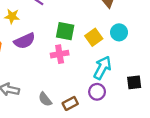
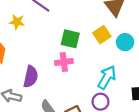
yellow square: (94, 37) -> (102, 35), moved
purple semicircle: (25, 41) -> (31, 77), moved, turned -55

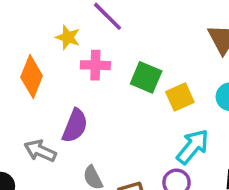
yellow square: (102, 35) -> (180, 97), moved
pink cross: (64, 62) -> (95, 65), moved

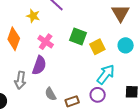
pink cross: (95, 65) -> (46, 42), moved, turned 35
gray arrow: (40, 151) -> (20, 80), turned -102

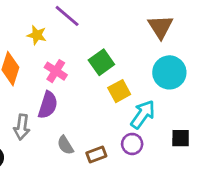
green square: (78, 37) -> (101, 62), turned 36
cyan circle: (126, 45) -> (169, 72), size x1.5
yellow square: (97, 47) -> (119, 91), moved

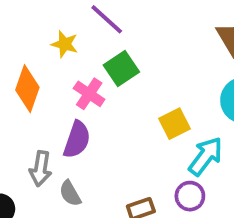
green square: (101, 62) -> (121, 69), moved
gray semicircle: (65, 145) -> (70, 193), moved

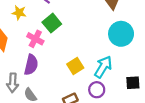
yellow square: (174, 124) -> (75, 66), moved

